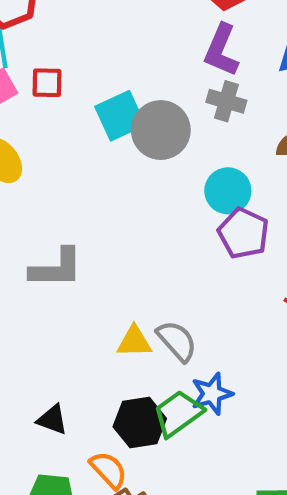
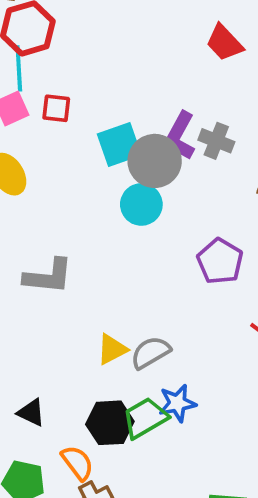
purple L-shape: (221, 50) -> (180, 136), moved
cyan circle: (228, 191) -> (141, 204), moved
gray semicircle: (177, 341) -> (150, 353), turned -84
yellow triangle: (134, 342) -> (112, 349), turned -32

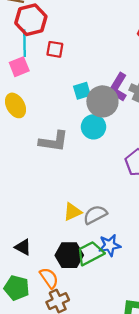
red square: (56, 108) -> (55, 49), moved
cyan square: (119, 144) -> (82, 91), size x0.7
gray L-shape: (48, 276) -> (54, 141), moved

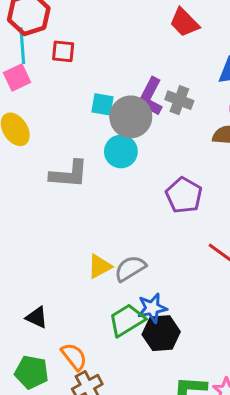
cyan square: (82, 91) -> (103, 104), turned 30
black hexagon: (69, 255) -> (161, 333), moved

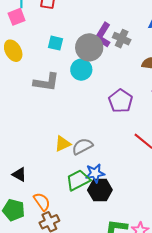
cyan square: (103, 104) -> (55, 43), moved

